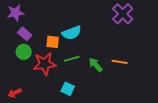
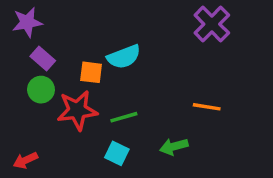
green line: (72, 59) -> (124, 117), moved
green arrow: (96, 65) -> (174, 147), moved, turned -63

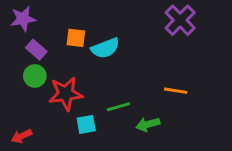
orange square: (91, 72) -> (76, 38), moved
green line: (124, 117) -> (118, 107), moved
cyan square: (117, 153) -> (86, 124), moved, turned -36

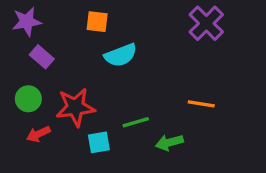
orange square: (76, 38) -> (97, 22), moved
green circle: (35, 76) -> (28, 99), moved
red arrow: (22, 136) -> (38, 134), moved

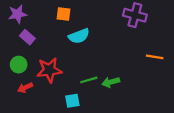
purple cross: (206, 23) -> (135, 15), turned -30
orange line: (201, 104) -> (155, 57), moved
cyan square: (99, 142) -> (72, 101), moved
green arrow: (169, 142) -> (111, 82), moved

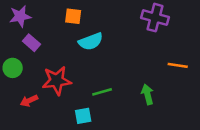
green circle: (19, 65) -> (13, 68), moved
green arrow: (111, 82) -> (147, 94), moved, turned 91

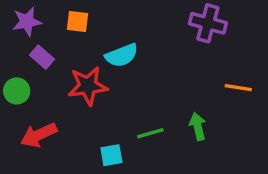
orange square: (73, 16) -> (78, 22), moved
red star: (57, 81) -> (88, 86), moved
green line: (102, 92) -> (150, 133), moved
red arrow: (29, 101) -> (39, 135), size x1.5

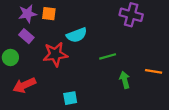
purple star: (27, 22) -> (28, 14), moved
orange line: (238, 88) -> (154, 71), moved
green line: (150, 133) -> (108, 56), moved

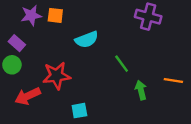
purple rectangle: (26, 36) -> (17, 43), moved
red star: (55, 54) -> (57, 76), moved
green line: (108, 56) -> (122, 64), turned 70

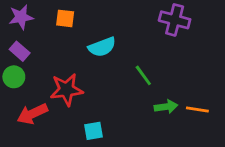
purple star: (31, 15) -> (21, 17), moved
orange line: (173, 80) -> (197, 110), moved
green arrow: (141, 90) -> (166, 107), turned 96

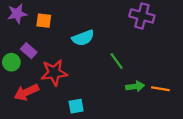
orange square: (65, 18) -> (44, 21), moved
purple rectangle: (20, 51) -> (29, 51), moved

